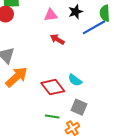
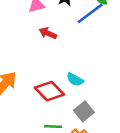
gray square: (79, 107) -> (84, 111), turned 35

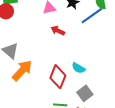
red diamond: (49, 91) -> (58, 77), turned 65

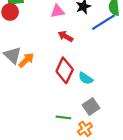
orange arrow: (22, 70) -> (26, 60), moved, size x0.7
red diamond: (58, 77) -> (65, 70), moved

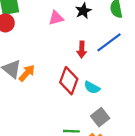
blue line: (103, 22) -> (109, 42), moved
red arrow: (65, 36) -> (82, 50), moved, turned -112

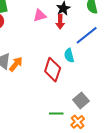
red arrow: (82, 50) -> (60, 22), moved
cyan semicircle: (92, 87) -> (69, 55), moved, turned 48

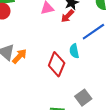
red arrow: (60, 22) -> (67, 16), turned 40

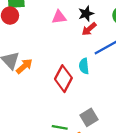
red arrow: (67, 16) -> (89, 29), moved

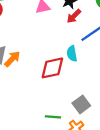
red diamond: (63, 79) -> (52, 68), turned 55

